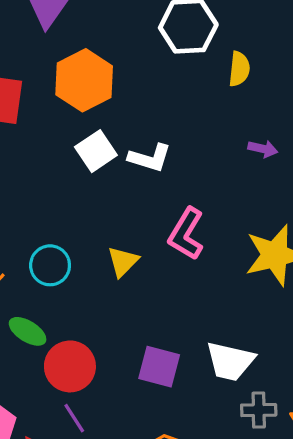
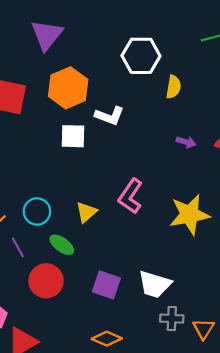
white square: (96, 151) -> (73, 136), turned 32
white L-shape: (150, 158) -> (109, 116), moved
green ellipse: (28, 331) -> (62, 245), moved
purple line: (74, 418) -> (18, 248), moved

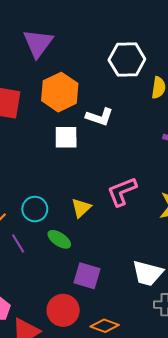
pink L-shape: (130, 196) -> (122, 191), turned 36
red circle: (46, 281) -> (63, 310), moved
purple square: (106, 285) -> (87, 276), moved

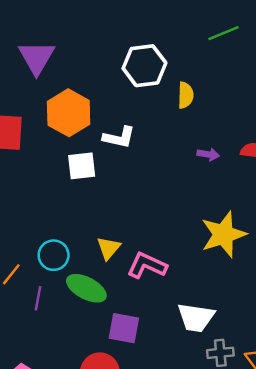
pink L-shape: (122, 191) -> (147, 265), moved, turned 52
green ellipse: (59, 239) -> (86, 288), size x1.4
purple line: (18, 243) -> (38, 298), turned 48

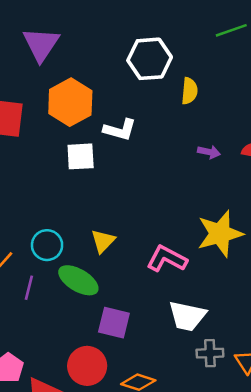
pink L-shape: (147, 265) -> (167, 259), moved

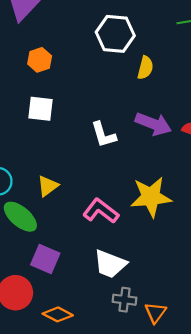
orange hexagon: (70, 102) -> (40, 60), size x0.6
white L-shape: (120, 130) -> (103, 135), moved, turned 48
purple arrow: (209, 152) -> (153, 124), size x1.8

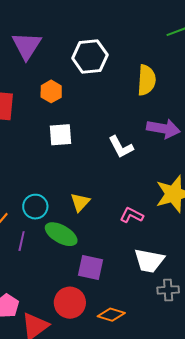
white hexagon: (115, 34) -> (90, 56), moved
yellow semicircle: (145, 68) -> (147, 80), size x1.4
pink L-shape: (101, 211) -> (132, 215), size x0.7

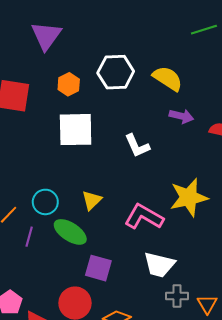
white hexagon: (90, 56) -> (116, 72), moved
yellow semicircle: (147, 80) -> (168, 78), turned -64
purple arrow: (163, 129) -> (181, 116), moved, size x0.7
white square: (60, 135) -> (76, 130), size x1.5
pink L-shape: (132, 215) -> (144, 217), size x1.6

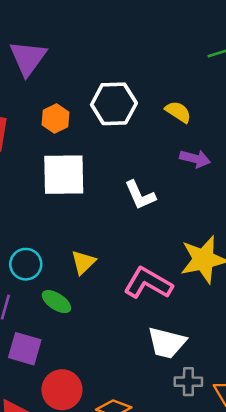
yellow semicircle: (168, 78) -> (178, 112), size x0.7
green ellipse: (70, 232) -> (56, 302), size x0.7
purple square: (98, 268) -> (25, 349), moved

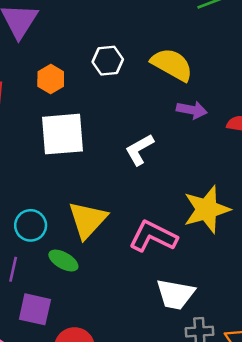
white hexagon: (114, 104) -> (108, 61), size x0.7
yellow semicircle: (178, 112) -> (172, 65), size x1.6
white L-shape: (140, 195) -> (139, 150), turned 88
yellow triangle: (83, 262) -> (88, 220), size x1.6

